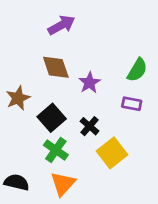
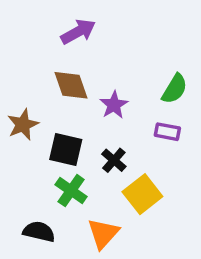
black square: (52, 118) -> (66, 150), turned -36
black semicircle: (17, 182) -> (39, 232), moved
orange triangle: (63, 184) -> (103, 233), moved

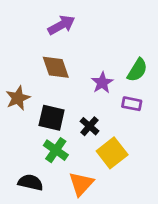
purple star: (114, 105) -> (102, 83), moved

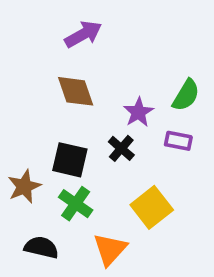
brown star: (18, 98) -> (24, 186), moved
black cross: (90, 126) -> (121, 148), moved

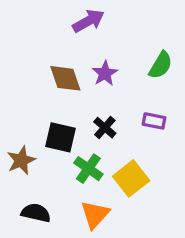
purple arrow: (83, 34) -> (88, 21), moved
green semicircle: (186, 95) -> (161, 65), moved
purple star: (138, 112) -> (105, 73), moved
green cross: (76, 204) -> (88, 169), moved

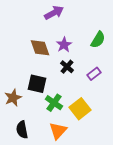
purple rectangle: (154, 121) -> (94, 74), turned -48
black cross: (105, 128) -> (67, 67), moved
black semicircle: (36, 213) -> (22, 130), turned -114

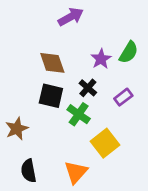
purple star: (64, 45) -> (101, 59), moved
black square: (37, 84) -> (51, 96), moved
green cross: (54, 103) -> (79, 114), moved

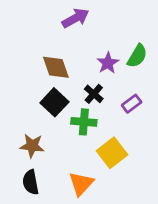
black square: (51, 96) -> (54, 102), turned 30
green cross: (79, 114) -> (84, 122), turned -30
brown star: (17, 129) -> (32, 146), moved, turned 30

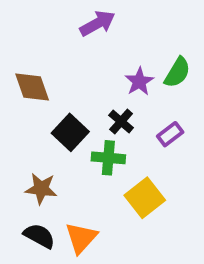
brown diamond: (56, 67) -> (32, 87), moved
black semicircle: (31, 182) -> (39, 236), turned 130
orange triangle: (81, 184) -> (81, 238), moved

